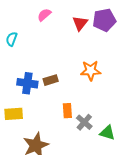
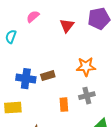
pink semicircle: (44, 15) -> (33, 17), moved
red triangle: (80, 23) -> (67, 26), moved
gray cross: (84, 122) -> (87, 96), moved, turned 35

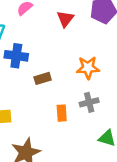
blue cross: (26, 79) -> (16, 56), moved

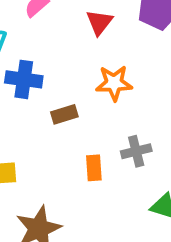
orange star: (88, 68) -> (114, 83), moved

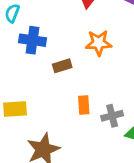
gray cross: (136, 151) -> (112, 116), moved

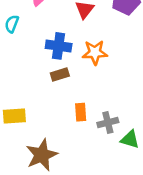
blue cross: (32, 40) -> (59, 46), moved

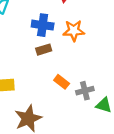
orange rectangle: (81, 112) -> (62, 82), turned -48

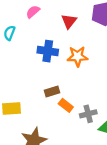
brown rectangle: (44, 50) -> (52, 92), moved

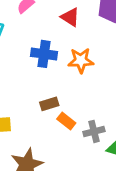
red triangle: (69, 21) -> (70, 17), turned -35

